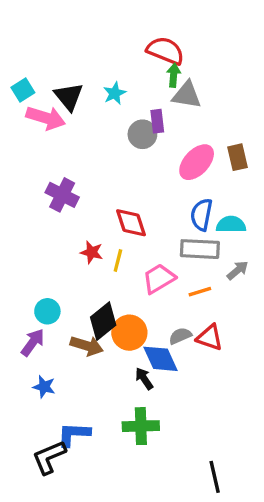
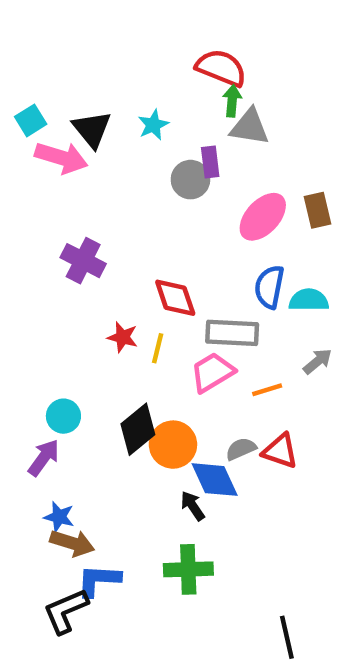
gray rectangle: (200, 249) -> (232, 333), moved
brown arrow: (87, 346) -> (72, 543), moved

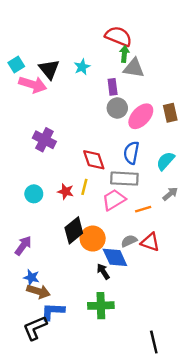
gray circle: (190, 180) -> (117, 108), moved
blue semicircle: (269, 287) -> (131, 153), moved
cyan semicircle: (309, 300) -> (166, 161), turned -48
red star: (123, 337) -> (66, 192), moved
cyan circle: (63, 416) -> (34, 194), moved

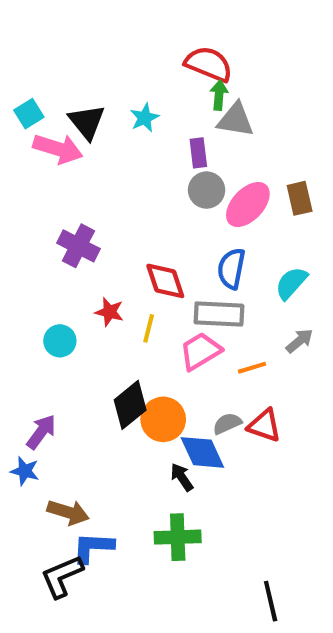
red star: (66, 192) -> (109, 312), moved
blue star: (31, 277) -> (25, 471), moved

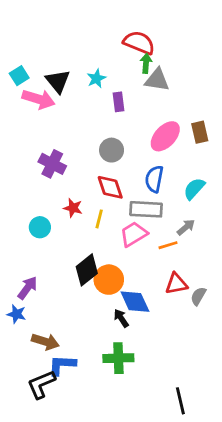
purple rectangle: (198, 153) -> (118, 102), moved
gray circle: (207, 190) -> (112, 150), moved
gray arrow: (300, 341) -> (186, 227), moved
gray semicircle: (227, 423) -> (198, 296), moved, turned -36
red triangle: (264, 426) -> (176, 284), turned -30

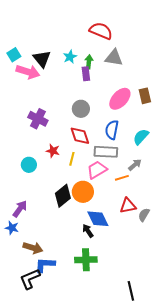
green arrow: (146, 63) -> (89, 62), moved
orange circle: (109, 280) -> (83, 192), moved

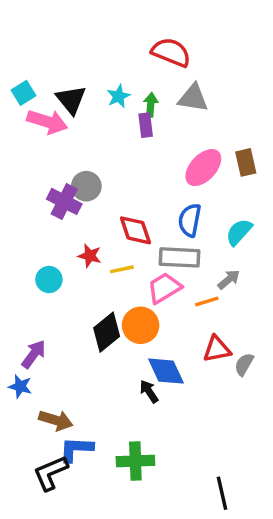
gray circle: (81, 109) -> (86, 186), moved
yellow line: (72, 159) -> (122, 269), turned 64
green cross: (86, 260) -> (135, 461), moved

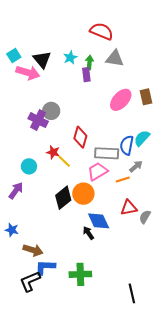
blue semicircle: (190, 220) -> (127, 145), moved
red diamond: (135, 230) -> (80, 137), turned 35
yellow line: (122, 269) -> (64, 161), moved, turned 56
purple arrow: (34, 354) -> (16, 191), moved

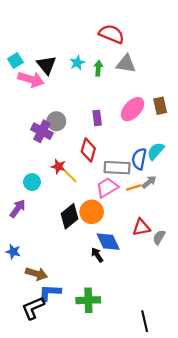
purple rectangle: (86, 75) -> (97, 118), moved
orange line: (123, 179) -> (134, 188), moved

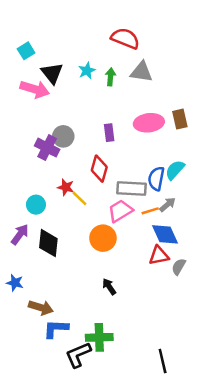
cyan square: (15, 61) -> (26, 51), moved
pink ellipse: (133, 109) -> (149, 123), turned 40
black diamond: (70, 216) -> (48, 243), moved, turned -45
blue diamond: (108, 242) -> (165, 234), moved
black L-shape: (33, 308) -> (78, 355), moved

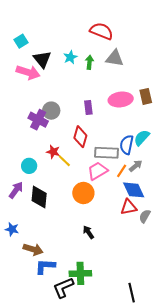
orange line: (150, 211) -> (122, 171), turned -40

